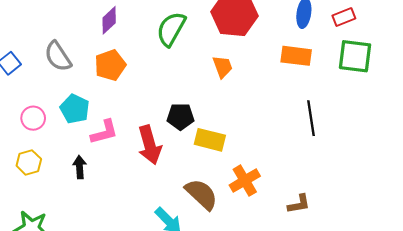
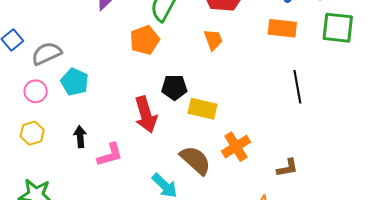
gray semicircle: (58, 56) -> (47, 53), moved, turned 100
orange pentagon: (110, 65) -> (145, 40), moved
pink L-shape: (104, 132) -> (110, 155), moved

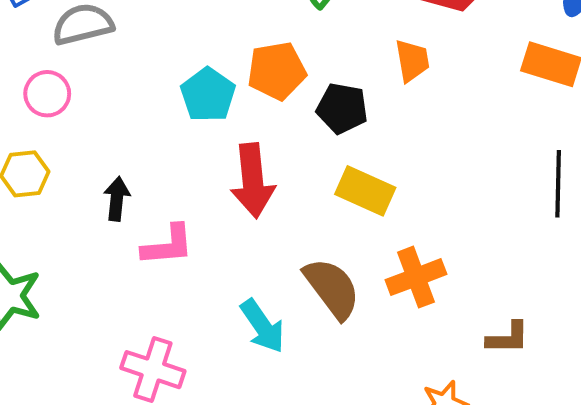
orange pentagon: (145, 40) -> (277, 71), moved
cyan pentagon: (75, 82) -> (208, 95), moved
black pentagon: (174, 87) -> (342, 108), moved

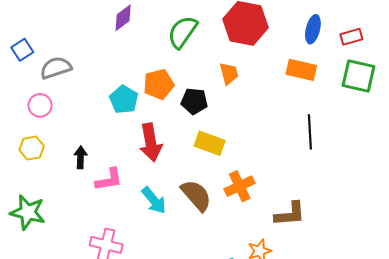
cyan arrow: (262, 326) -> (154, 200), moved
brown L-shape: (508, 338) -> (290, 214), size x1.4

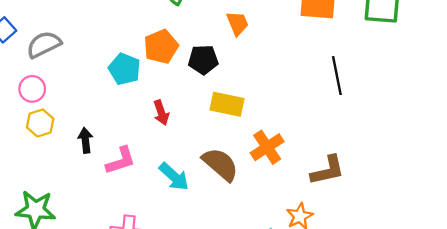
red arrow: (151, 142) -> (161, 113), size x0.6
yellow hexagon: (32, 148) -> (40, 123), moved

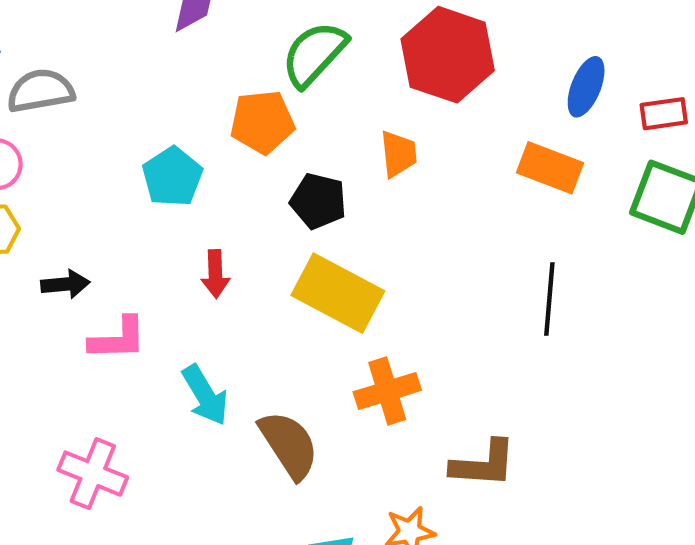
orange pentagon: (161, 47) -> (262, 122), moved
yellow rectangle: (227, 104) -> (338, 293), size x1.4
black arrow: (85, 140) -> (65, 284), turned 75
brown semicircle: (220, 164) -> (289, 445), moved

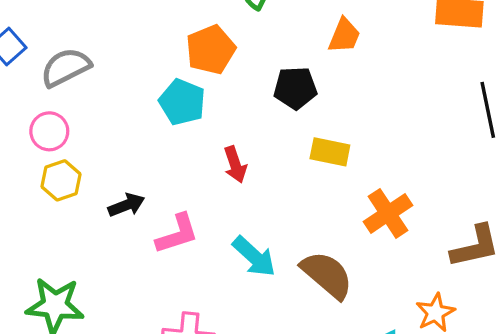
orange pentagon: (262, 122) -> (211, 50), moved
orange trapezoid: (398, 154) -> (344, 36), turned 45
yellow rectangle: (338, 293) -> (330, 152), size x0.6

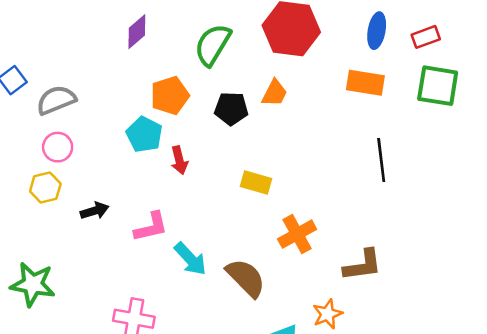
black pentagon: (295, 88) -> (231, 109), moved
pink circle: (49, 131) -> (58, 147), moved
red arrow: (235, 165) -> (179, 160), moved
pink L-shape: (177, 234) -> (151, 227), moved

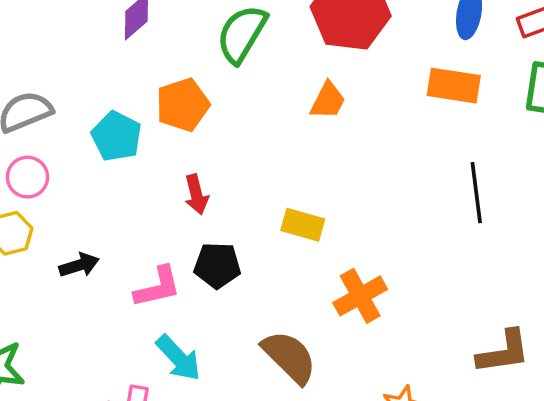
black pentagon: (231, 109) -> (217, 265), moved
cyan pentagon: (144, 134) -> (116, 136), moved
cyan arrow: (190, 259) -> (178, 358), moved
brown L-shape: (363, 265) -> (503, 352), moved

